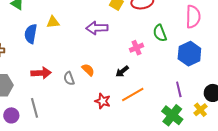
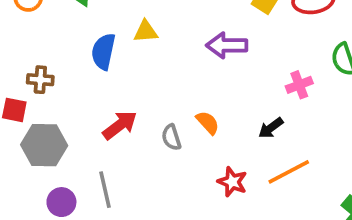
red arrow: (41, 73) -> (120, 125), turned -36

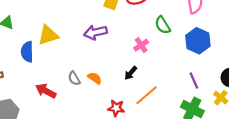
yellow triangle: (146, 31) -> (48, 35), size x1.5
red arrow: (120, 125) -> (46, 91), turned -102
gray semicircle: (171, 137) -> (74, 78), moved

